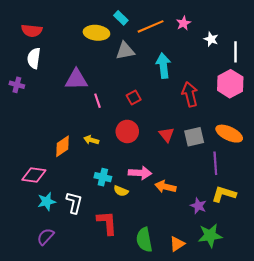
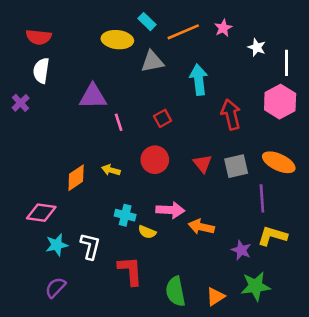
purple cross: (17, 85) -> (21, 103), turned 32

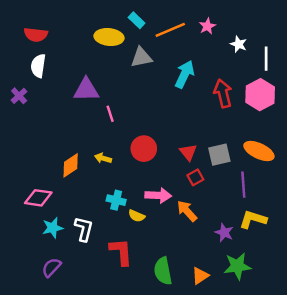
cyan arrow: (199, 80) -> (185, 74), turned 32
red arrow: (231, 114) -> (223, 93), moved
red square: (163, 118) -> (195, 177), moved
orange arrow: (201, 227) -> (187, 211), turned 35

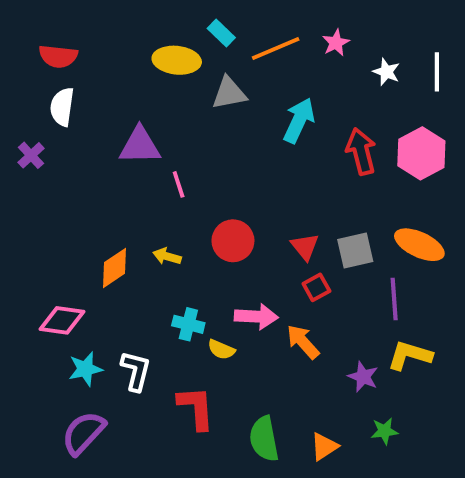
white line: (266, 59) -> (437, 72), moved
green star: (237, 266) -> (384, 431), size x0.6
purple semicircle: (51, 267) -> (83, 433), size x1.4

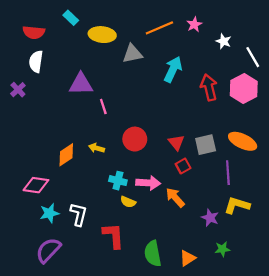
cyan rectangle: (221, 33) -> (71, 18), moved
white line: (437, 72) -> (253, 57), moved, turned -30
cyan cross: (188, 324) -> (118, 181), moved

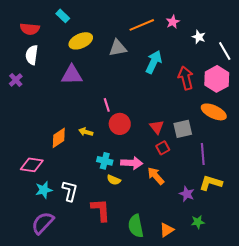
yellow ellipse: (102, 35) -> (81, 41), moved, turned -30
pink line: (103, 106) -> (107, 105), moved
orange ellipse: (243, 141) -> (214, 112), moved

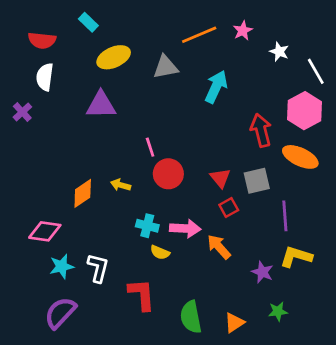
red arrow: (186, 78) -> (261, 130), moved

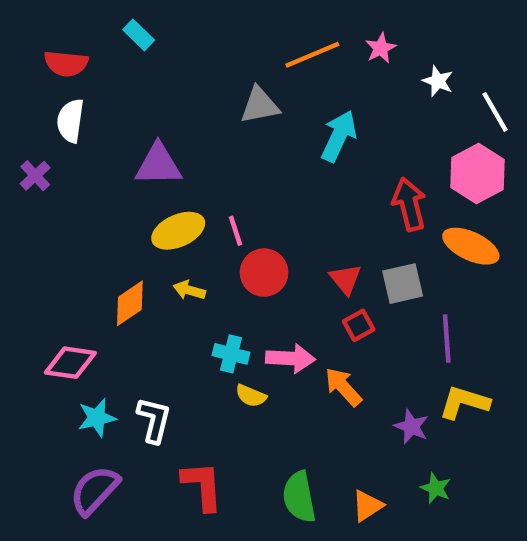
yellow ellipse: (114, 57) -> (178, 231), moved
red L-shape: (142, 295) -> (202, 486), moved
green star: (278, 311) -> (436, 488), turned 30

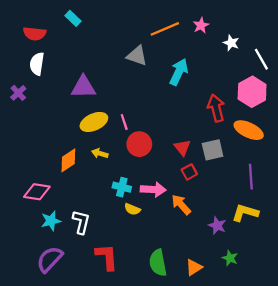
gray triangle: (260, 105) -> (137, 56), turned 30
purple line: (447, 339) -> (251, 177), moved

